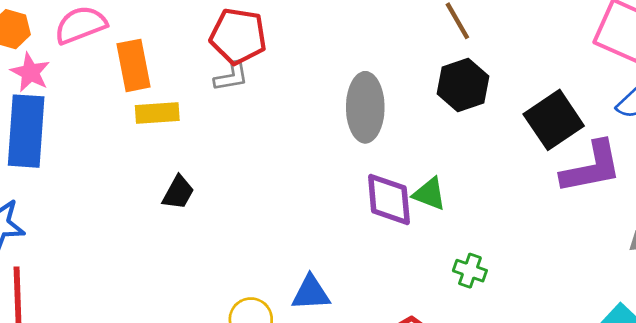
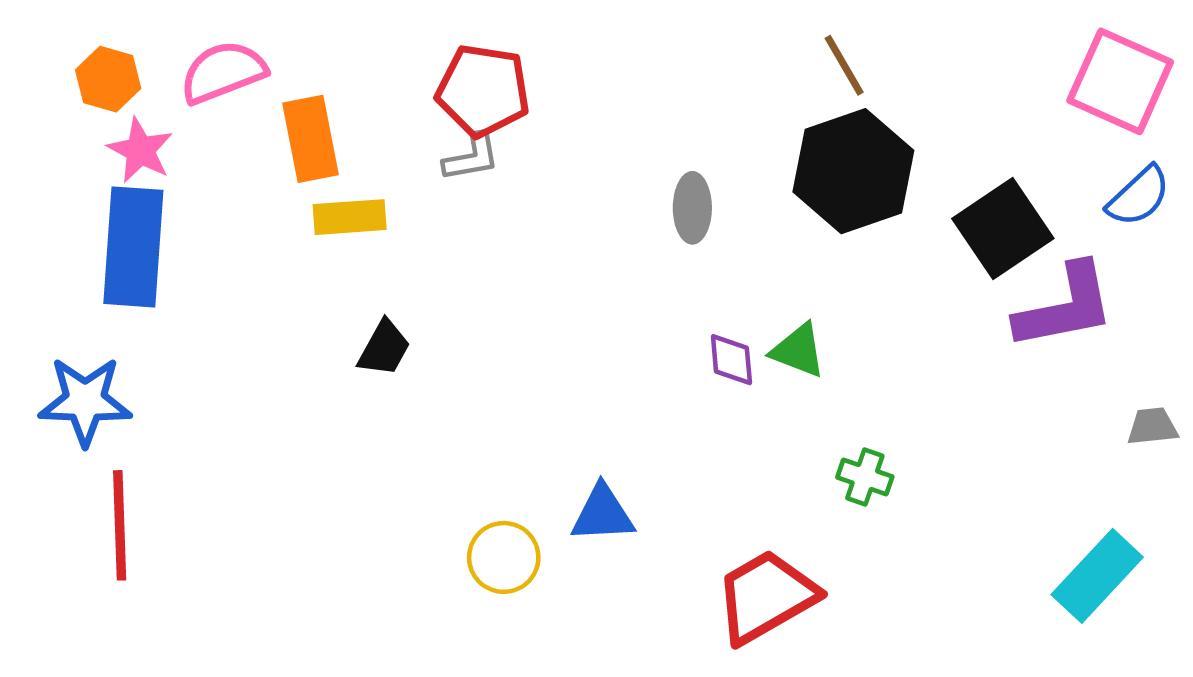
black hexagon: (463, 85) -> (853, 171), size x1.4
gray ellipse: (365, 107) -> (692, 208), size x0.6
purple diamond: (389, 199) -> (731, 360), size x0.6

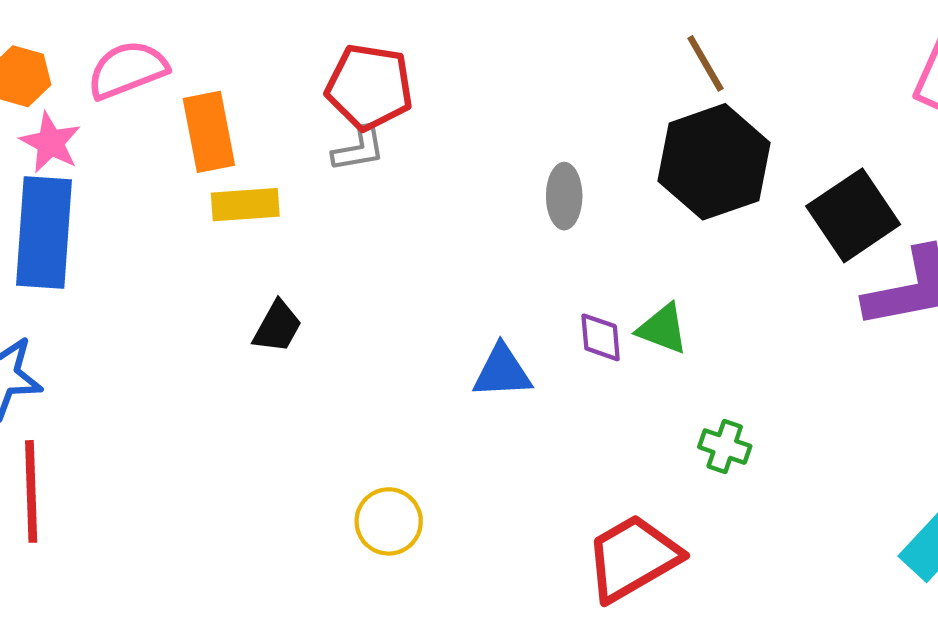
blue triangle: (603, 514) -> (502, 372), moved

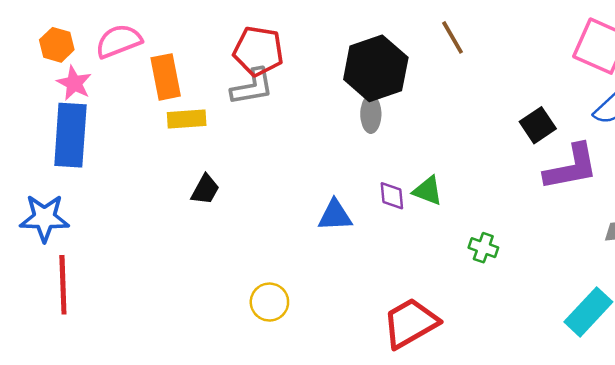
gray L-shape: (359, 149) -> (252, 87), size x1.4
black hexagon: (714, 162) -> (376, 68), moved
black square: (853, 215) -> (538, 125), size x0.7
green cross: (725, 447) -> (483, 248), moved

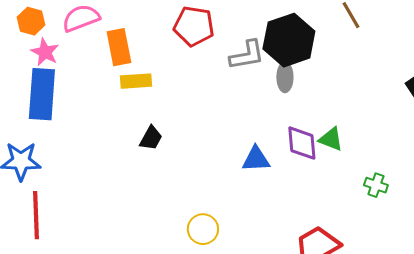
gray L-shape: (252, 87) -> (247, 55), moved
purple diamond: (392, 196) -> (302, 143), size x1.5

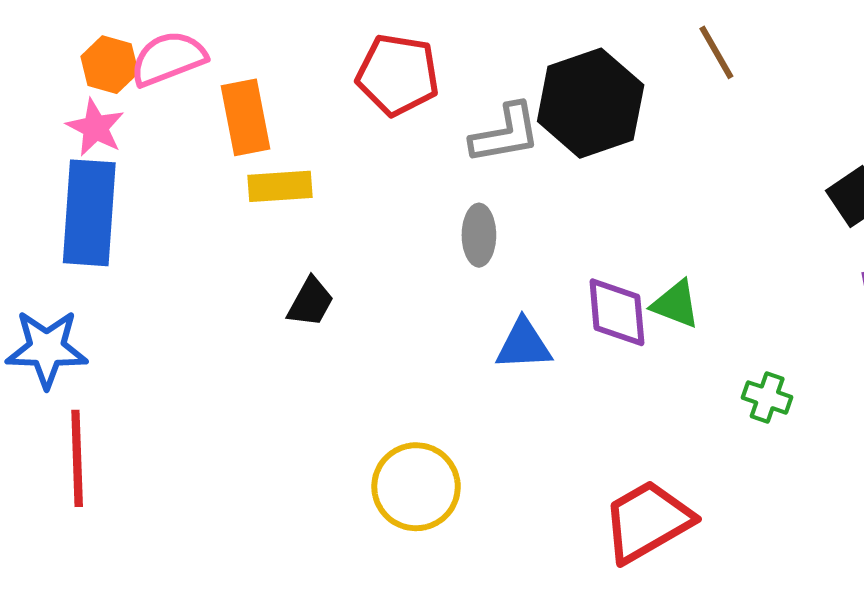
orange hexagon: (31, 21) -> (110, 65), moved
gray ellipse: (285, 77) -> (479, 235), moved
yellow circle: (203, 229) -> (416, 487), size x1.4

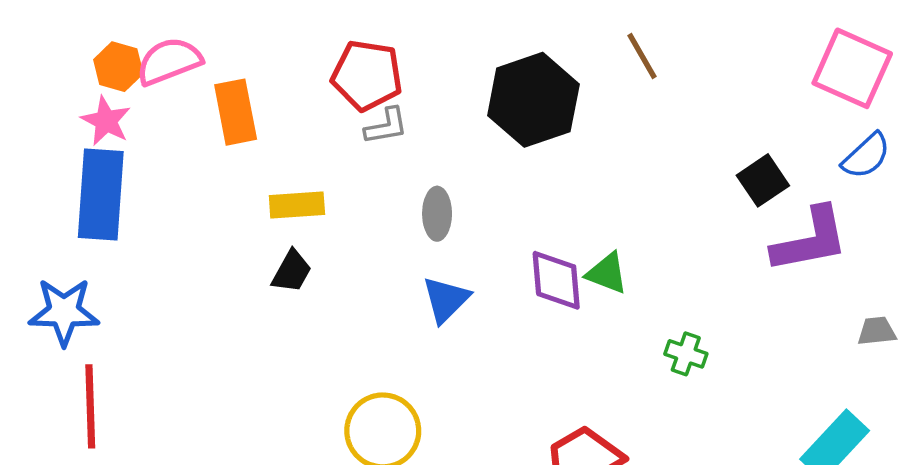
gray L-shape: (505, 134) -> (386, 126), moved, size x0.7
yellow rectangle: (280, 186) -> (297, 205), moved
blue triangle: (524, 345) -> (446, 300), moved, turned -42

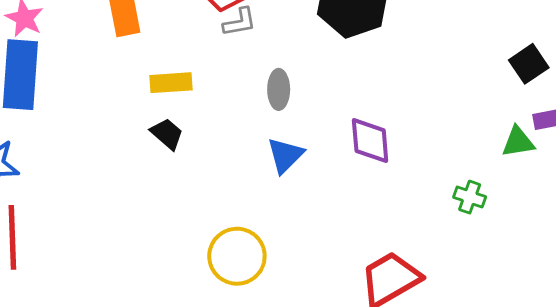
black trapezoid: (292, 271) -> (167, 134), turned -78
green triangle: (607, 273) -> (518, 142), moved, turned -30

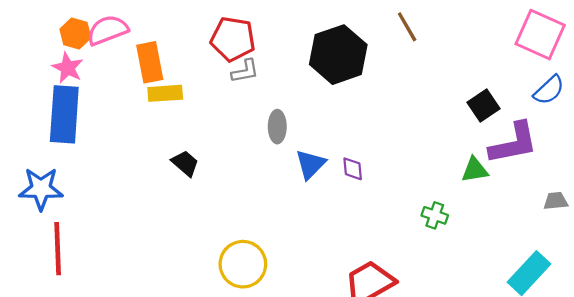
yellow rectangle: (171, 83) -> (165, 93), moved
purple diamond: (370, 141) -> (353, 169), size x0.6
blue triangle: (285, 155) -> (311, 164), moved

